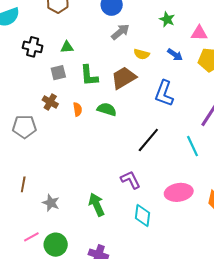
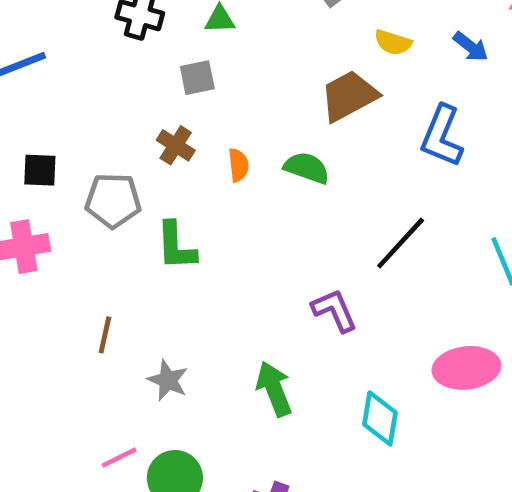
green L-shape: (89, 75) -> (176, 246), moved
purple L-shape: (131, 180) -> (334, 310), moved

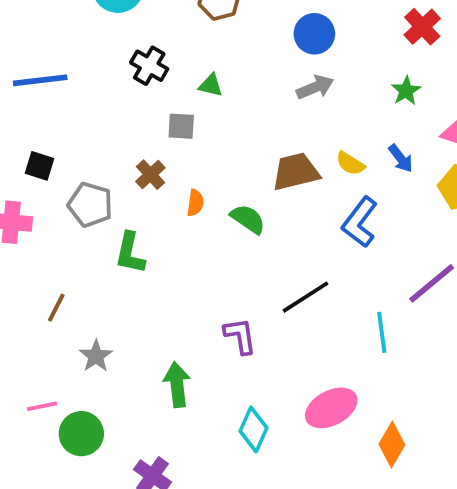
yellow semicircle: (393, 42) -> (350, 163), moved
pink ellipse: (466, 368) -> (331, 408), turned -36

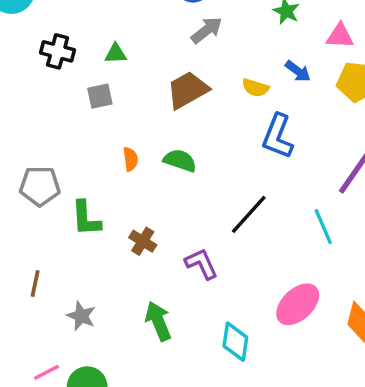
brown trapezoid: (296, 172) -> (188, 90), moved
brown cross: (150, 175) -> (143, 241), moved

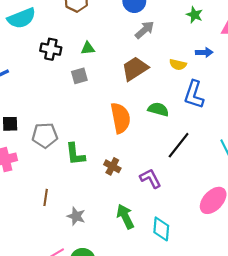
blue arrow: (298, 71) -> (204, 52), turned -35
orange semicircle: (130, 159) -> (120, 118), moved, size x2.0
green semicircle: (180, 161) -> (158, 109), moved
cyan diamond: (235, 342) -> (161, 229), moved

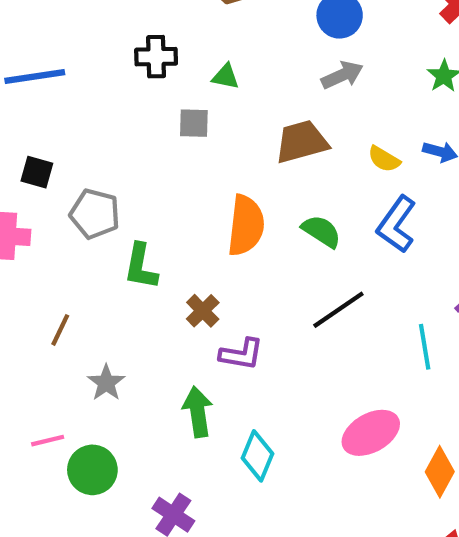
black cross: (51, 49) -> (156, 57), turned -30
purple L-shape: (150, 178) -> (241, 354), moved, turned 110

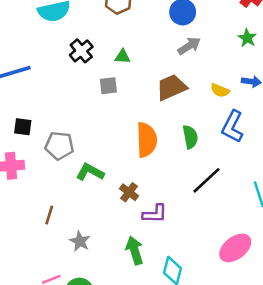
black cross: (156, 57) -> (81, 51), turned -30
green semicircle: (321, 231) -> (190, 137), turned 55
green L-shape: (141, 267) -> (90, 172), turned 116

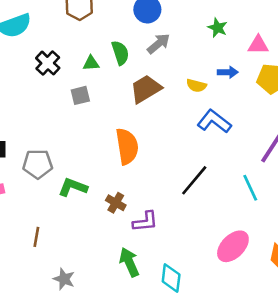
blue L-shape: (233, 127) -> (214, 121), turned 108
green semicircle: (190, 137) -> (120, 53), moved
gray star: (80, 241) -> (64, 279), moved

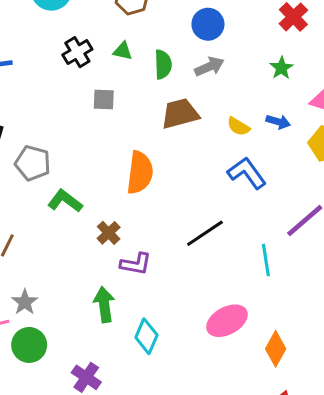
green triangle: (91, 63) -> (123, 51), moved

